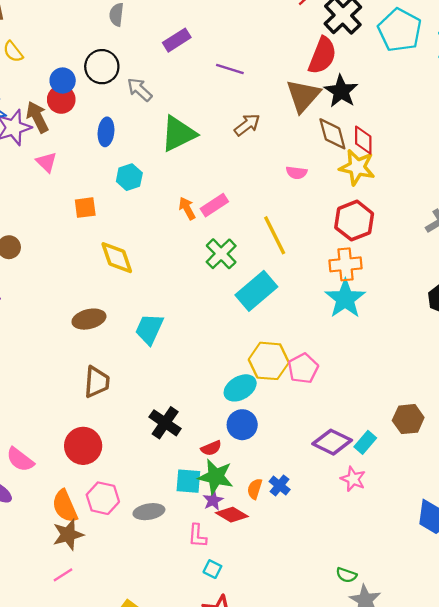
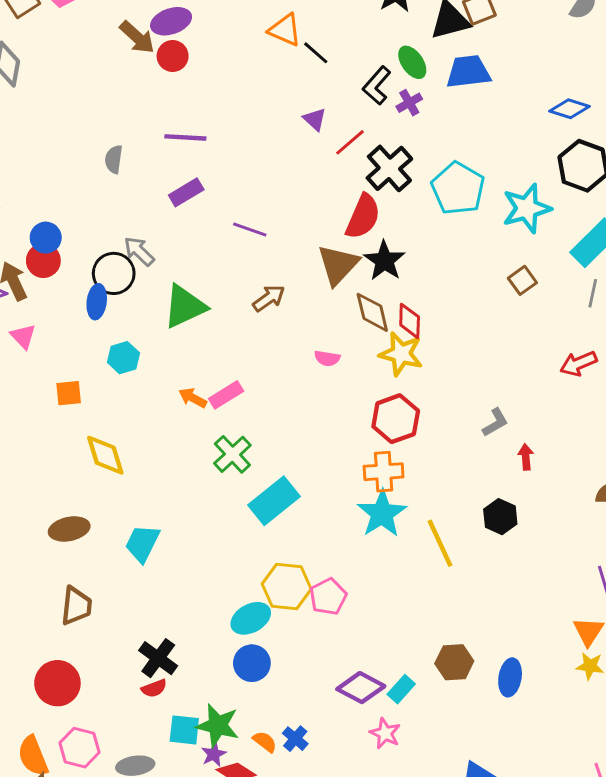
black circle: (102, 67) -> (114, 273), moved
orange arrow: (187, 208) -> (193, 398), turned -35
yellow line: (275, 235) -> (440, 543), moved
red semicircle: (211, 448) -> (154, 688), moved
orange semicircle: (255, 489) -> (265, 742), turned 108

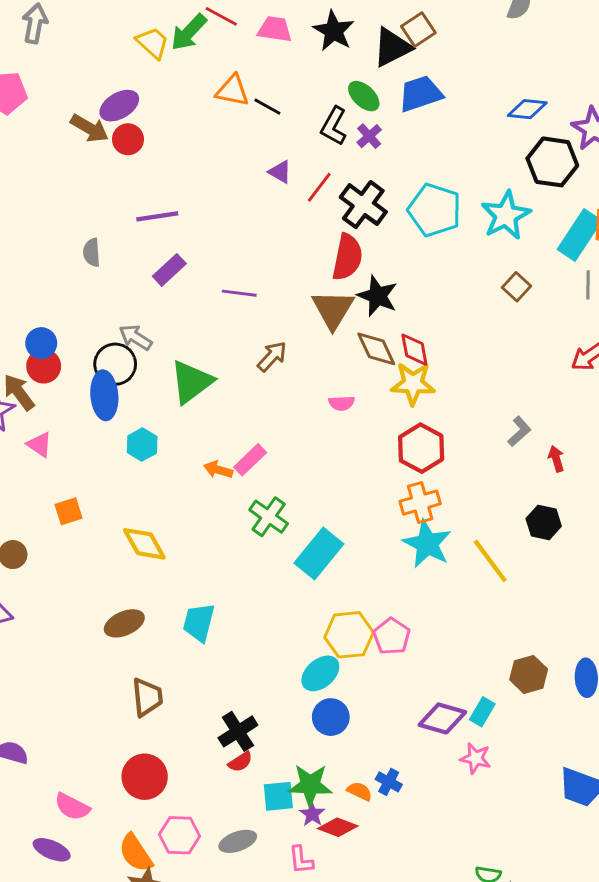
blue ellipse: (97, 302) -> (104, 395), size x1.4
orange square: (69, 393) -> (68, 511), moved
black cross: (158, 658) -> (238, 731), turned 33

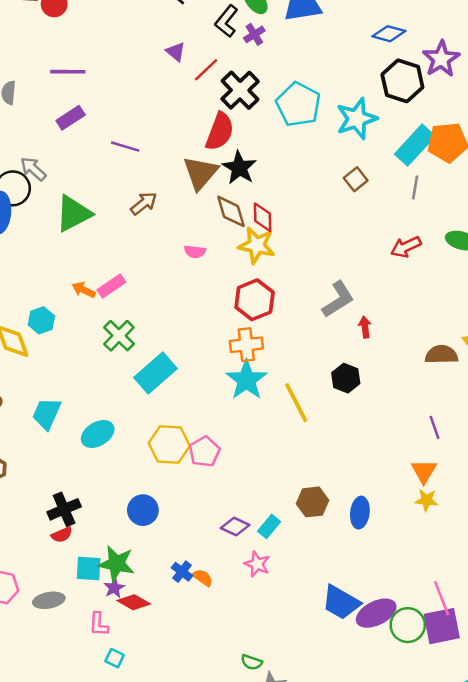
gray L-shape: (519, 431) -> (338, 299), size x1.5
cyan hexagon: (142, 445) -> (41, 320), moved
cyan ellipse: (320, 673) -> (98, 434), moved
purple diamond: (442, 718) -> (235, 527), size x0.7
orange semicircle: (360, 791) -> (203, 578), moved

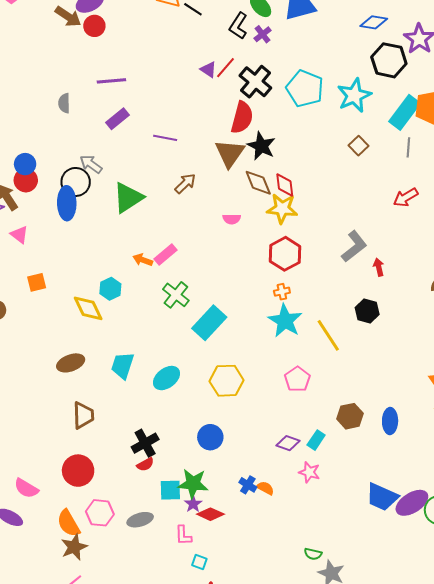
purple triangle: (176, 52) -> (209, 69), moved
orange cross: (246, 345) -> (282, 292), size x0.6
pink pentagon: (204, 452) -> (297, 379), moved

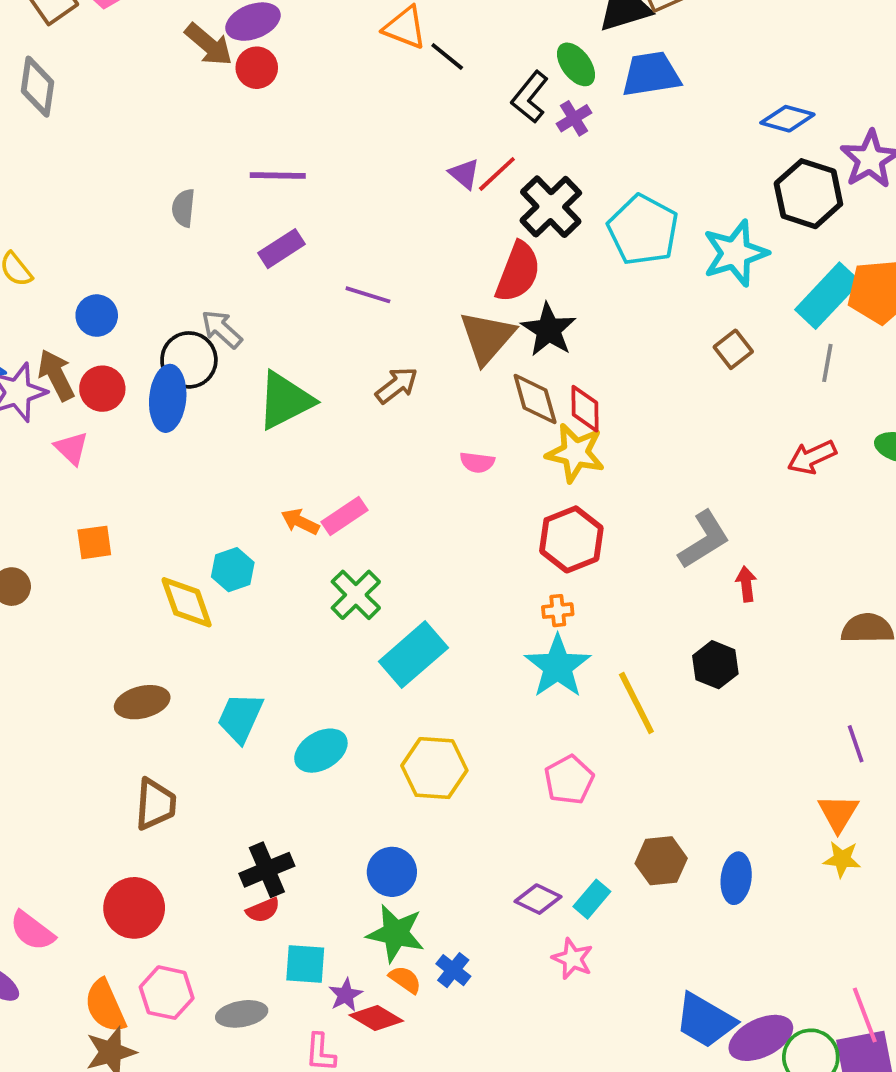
red circle: (26, 180) -> (102, 389), moved
green star: (193, 484) -> (396, 933), moved
orange semicircle: (265, 488) -> (405, 980), moved

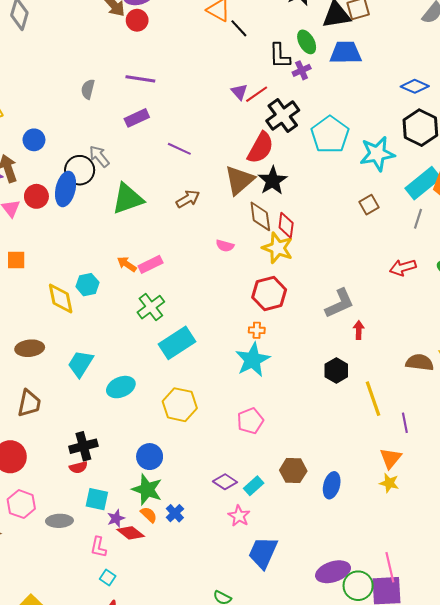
black L-shape: (530, 97) -> (280, 56), turned -48
red circle: (102, 389) -> (36, 196), moved
yellow line: (636, 703) -> (373, 399), moved
blue trapezoid: (705, 1020) -> (263, 553), moved, turned 76

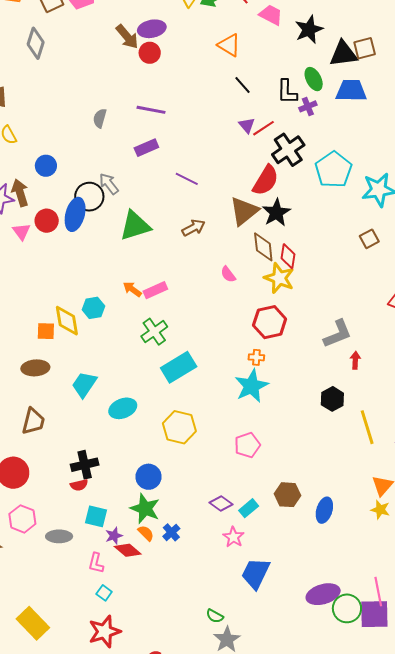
black line: (239, 28) -> (243, 85), moved
pink semicircle: (225, 246) -> (228, 274), turned 36
orange square: (16, 260) -> (46, 331), moved

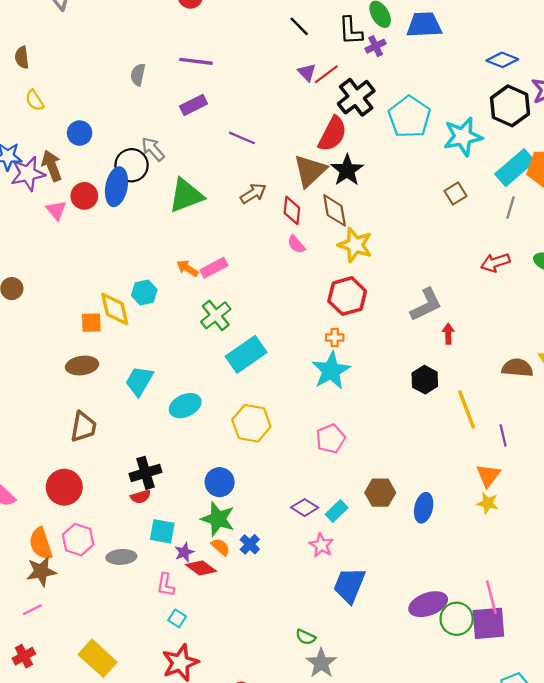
red diamond: (288, 256) -> (292, 210), moved

